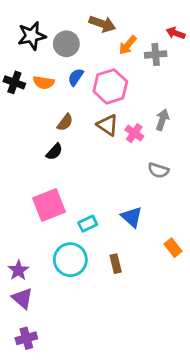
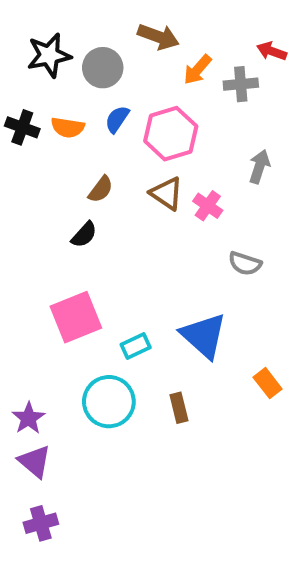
gray arrow: (162, 120) -> (259, 167), moved
blue triangle: (132, 217) -> (204, 336), size x1.4

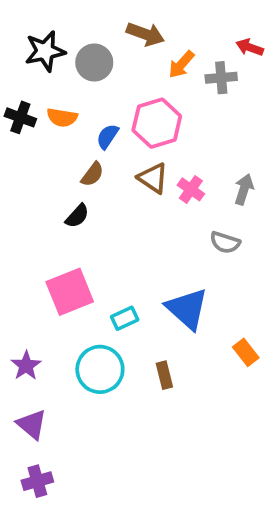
blue semicircle: (117, 119) -> (108, 136), moved
gray arrow: (259, 167) -> (244, 189), moved
purple star: (28, 418) -> (26, 366), moved

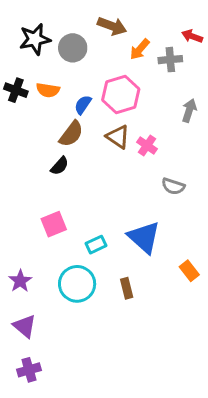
brown semicircle: (92, 174) -> (71, 134), size x1.4
gray arrow: (244, 189) -> (189, 111), moved
pink square: (70, 292) -> (54, 224), size x0.7

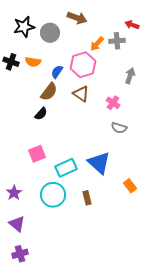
orange arrow: (140, 49) -> (97, 44), moved
pink cross: (147, 145) -> (113, 103), moved
cyan rectangle: (96, 245) -> (66, 168), size x1.5

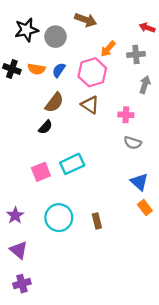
gray cross: (117, 41) -> (136, 54), moved
blue semicircle: (57, 72) -> (59, 70), moved
pink cross: (113, 103) -> (126, 115), turned -32
blue triangle: (99, 163) -> (139, 182), moved, size x0.7
cyan rectangle: (66, 168) -> (72, 164), moved

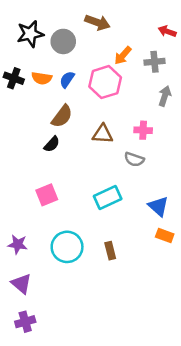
brown triangle: (90, 105) -> (103, 134), moved, turned -30
gray semicircle: (133, 143) -> (134, 159), moved
cyan rectangle: (72, 164) -> (108, 197), moved
orange rectangle: (145, 208) -> (165, 235), turned -32
purple star: (15, 215) -> (18, 244), turned -30

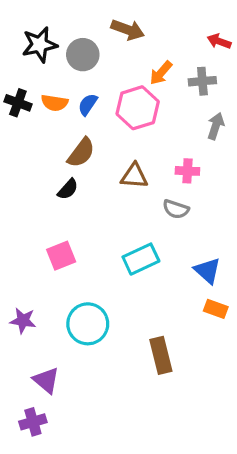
brown rectangle: (110, 251) -> (161, 355), moved, size x1.5
purple triangle: (21, 284) -> (46, 380), moved

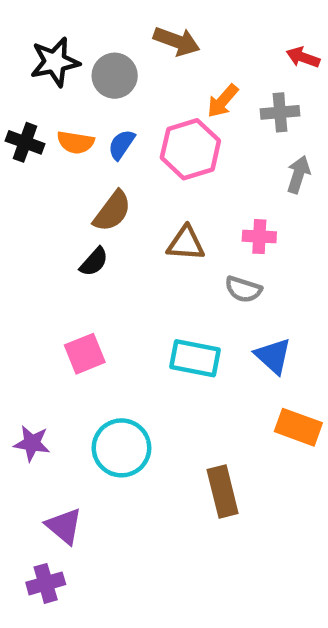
cyan rectangle: (141, 259) -> (195, 358), turned 36
blue triangle: (207, 271) -> (273, 356), moved
orange rectangle: (216, 309) -> (298, 427), size x1.4

